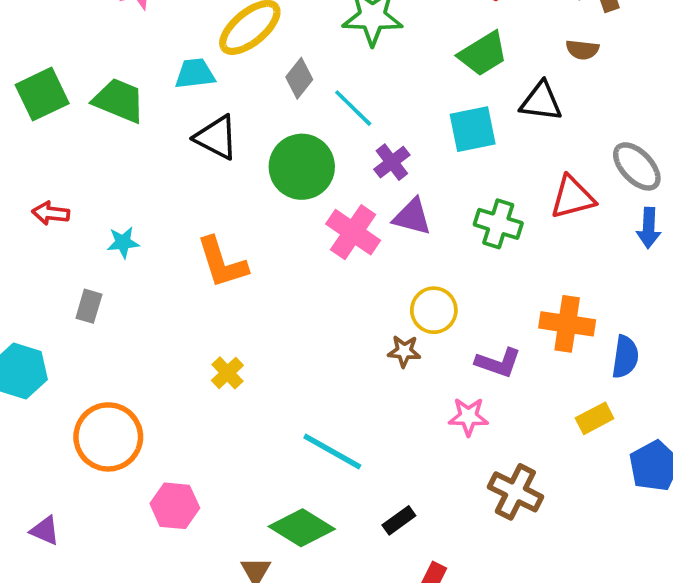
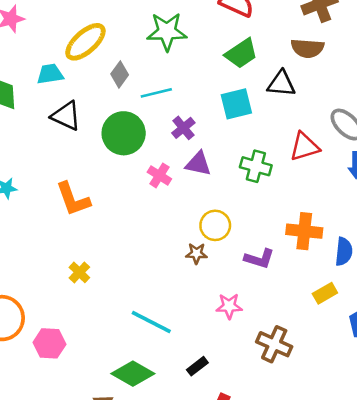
brown semicircle: (582, 50) -> (307, 48), size x1.5
cyan line: (353, 108) -> (156, 93), turned -56
pink cross: (353, 232) -> (159, 175), size x0.7
pink star: (468, 417) -> (229, 306), moved
pink hexagon: (175, 506) -> (49, 343), moved

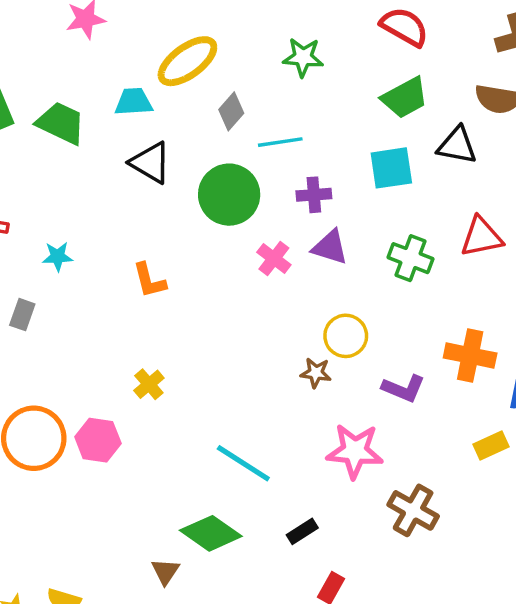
green star: (167, 32) -> (303, 57), size x0.7
purple cross: (183, 128) -> (314, 195), turned 30
orange L-shape: (73, 199) -> (149, 280), size x0.7
pink star: (229, 306) -> (355, 451), size x1.5
pink hexagon: (49, 343) -> (98, 440), moved

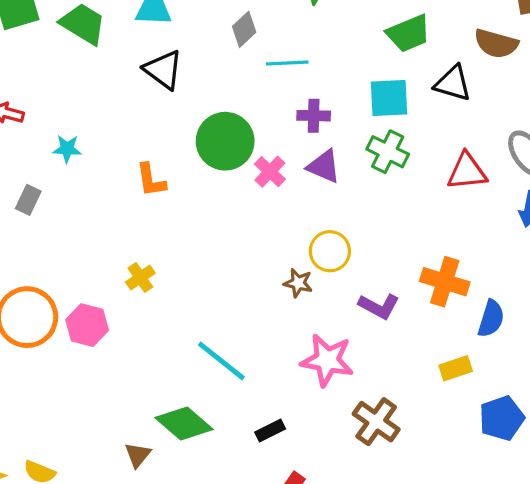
green circle: (229, 195) -> (225, 141), moved
green cross: (411, 258) -> (388, 152), moved

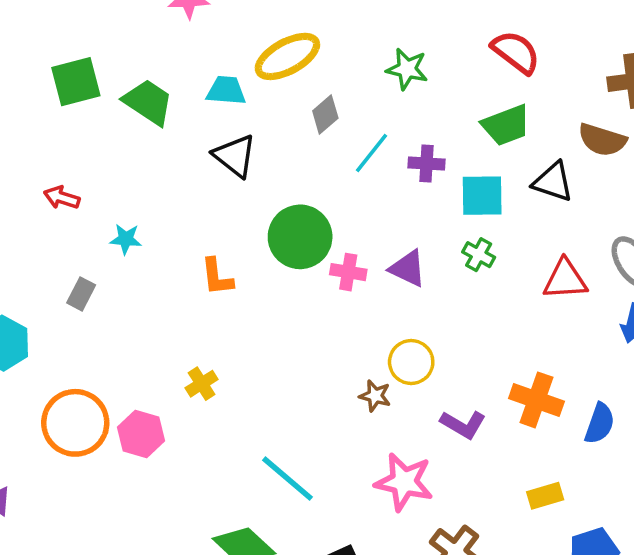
cyan line: (287, 63) -> (371, 153), turned -51
purple cross: (314, 116) -> (427, 164), moved
green cross: (388, 152) -> (479, 255), size x0.7
pink cross: (270, 172) -> (348, 272), turned -36
blue semicircle: (491, 319) -> (600, 423), moved

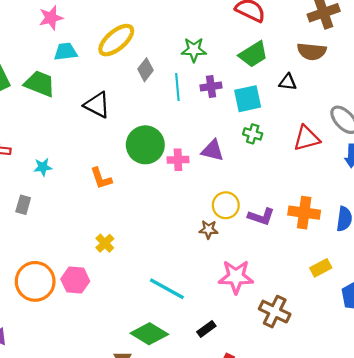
green star: (407, 69) -> (194, 50), moved
cyan trapezoid: (226, 91) -> (66, 52), moved
cyan line: (371, 153) -> (177, 87), turned -32
black triangle: (553, 182) -> (288, 82), size x0.7
purple L-shape: (463, 424) -> (261, 217), moved

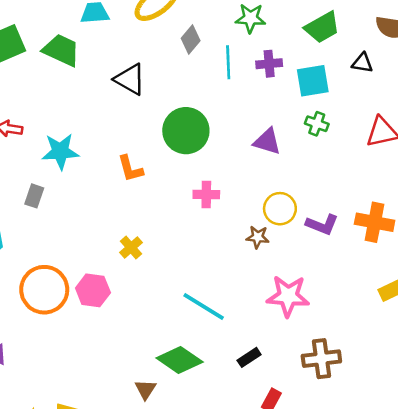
pink cross: (178, 160) -> (206, 194), moved
cyan star: (43, 167) -> (60, 151), size x1.6
brown cross: (275, 312) -> (321, 359), moved, turned -36

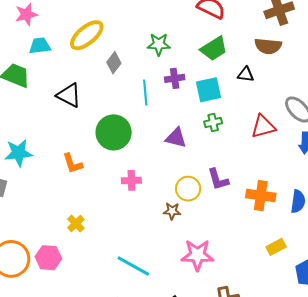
cyan line: (228, 62) -> (145, 93), moved
green cross: (317, 124) -> (213, 122), turned -30
purple L-shape: (322, 224) -> (218, 179), moved, turned 55

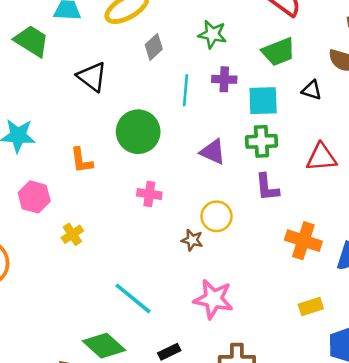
green cross: (213, 122) -> (261, 141), size x1.4
purple L-shape: (218, 179) -> (267, 187), moved
pink hexagon: (48, 258) -> (34, 197), moved

